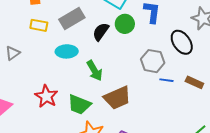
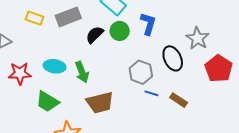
cyan ellipse: (67, 51) -> (55, 66), moved
red star: (46, 96) -> (20, 73), moved, turned 30
green trapezoid: (79, 105) -> (47, 102), moved

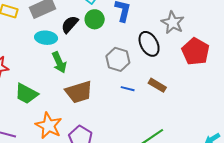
cyan ellipse: (55, 66) -> (46, 38), moved
blue line: (151, 93) -> (128, 89), moved

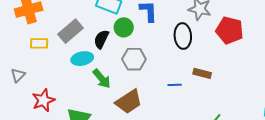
black ellipse: (149, 44) -> (183, 36), turned 40
gray hexagon: (118, 59) -> (134, 59), moved

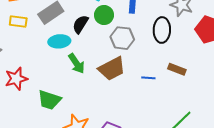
gray hexagon: (134, 59) -> (122, 38), moved
brown trapezoid: (129, 102) -> (112, 69), moved

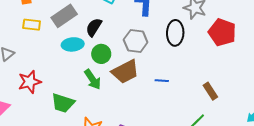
green circle: (104, 15) -> (101, 54), moved
green arrow: (77, 64) -> (93, 79), moved
brown rectangle: (177, 69) -> (210, 91), moved, turned 36

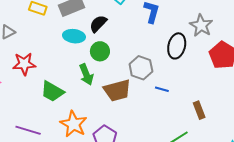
gray hexagon: (136, 41) -> (141, 68), moved
brown trapezoid: (125, 72) -> (117, 90), moved
blue line: (162, 81) -> (162, 89), moved

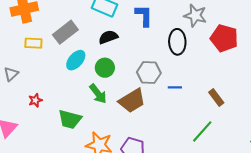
black semicircle: (98, 24) -> (108, 37), moved, turned 42
cyan ellipse: (74, 36) -> (76, 60), turned -40
red star: (24, 64) -> (35, 100), size x0.6

